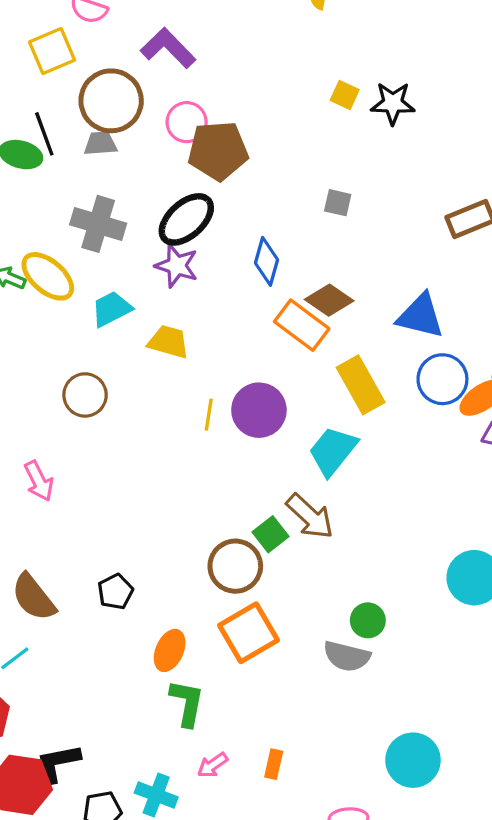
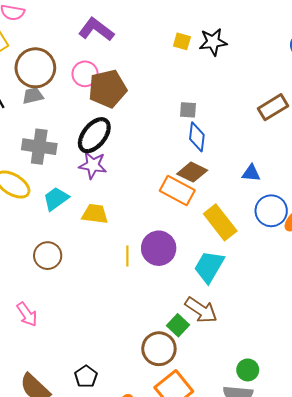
purple L-shape: (168, 48) -> (96, 30), moved
blue diamond: (267, 261) -> (197, 137), moved
blue triangle: (420, 316) -> (251, 173), size x0.6

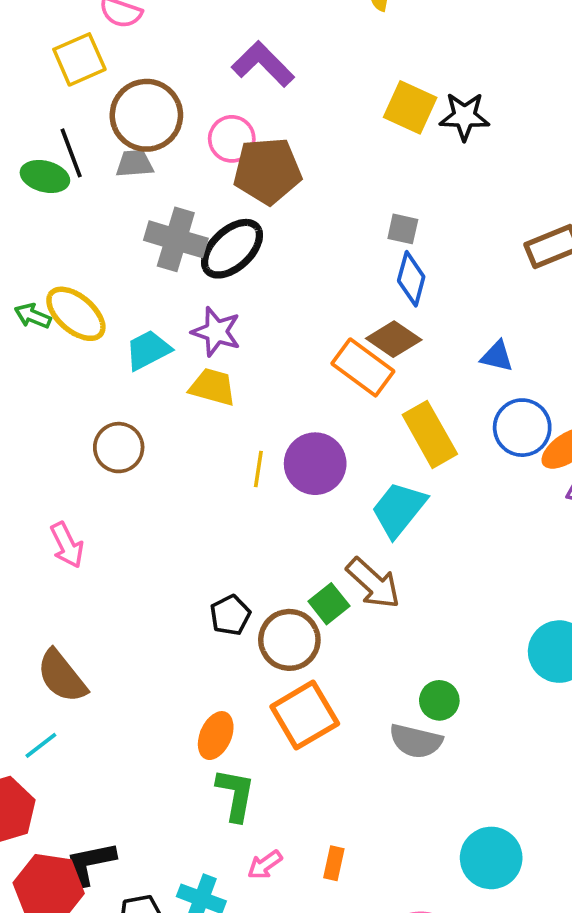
yellow square: (182, 41) -> (410, 107), size x1.6
gray cross: (39, 147) -> (176, 239), moved
purple star: (93, 165) -> (216, 332), moved
black pentagon: (86, 376) -> (230, 615), moved

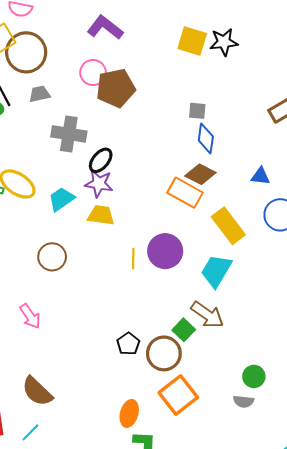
brown circle: (146, 115) -> (26, 52), moved
black ellipse: (232, 249) -> (101, 160), moved, size x0.7
gray semicircle: (416, 741) -> (244, 401), size x0.7

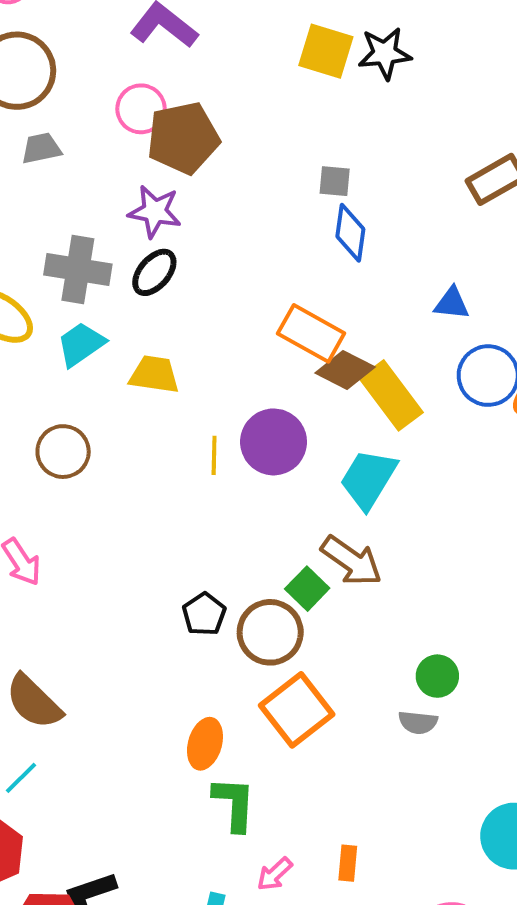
gray cross: (69, 134) -> (78, 269), moved
brown diamond: (200, 174) -> (345, 370), moved
purple star: (99, 184) -> (155, 212), moved

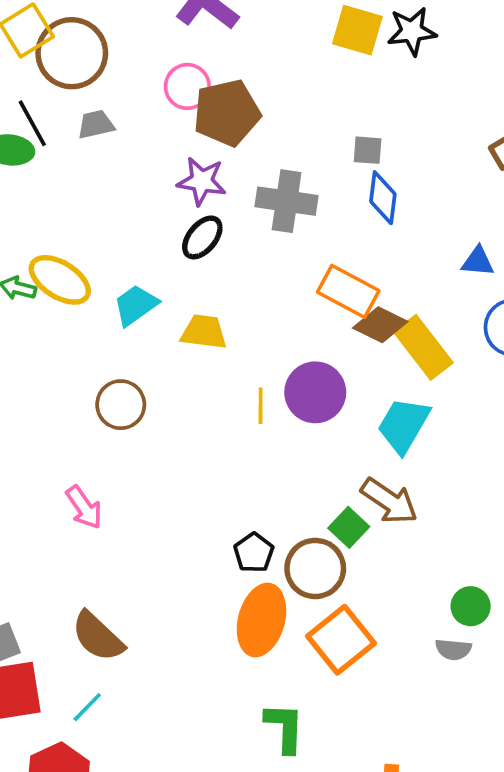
gray cross: (78, 269) -> (287, 201), moved
orange ellipse: (205, 744) -> (261, 620), moved, size x1.5

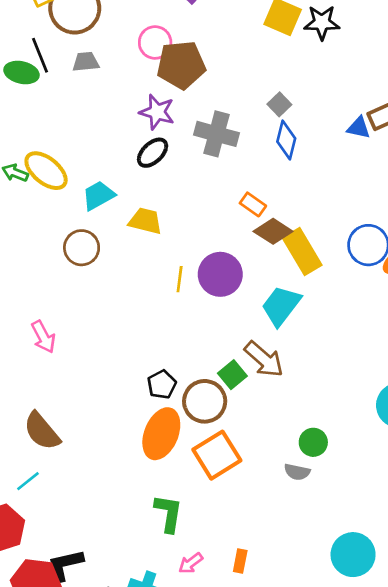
gray square: (368, 150) -> (279, 104), turned 35
blue triangle: (478, 261) -> (359, 128), moved
orange rectangle: (348, 291) -> (253, 204), size x0.6
brown circle: (121, 405) -> (82, 248), moved

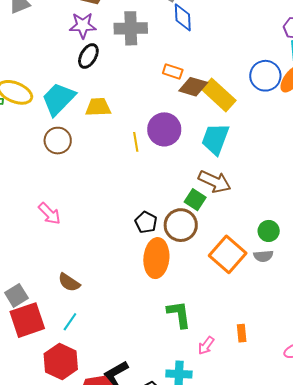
cyan trapezoid: (98, 195) -> (58, 99), size x1.4
brown semicircle: (42, 431) -> (69, 282), size x0.7
orange square: (217, 455) -> (228, 254), moved

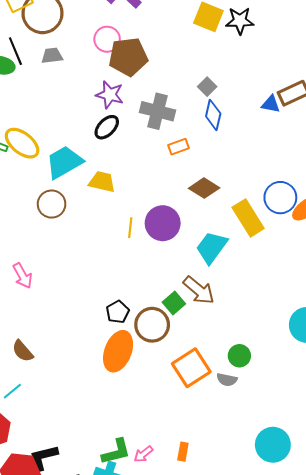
orange rectangle: (173, 72) -> (179, 147), moved, turned -54
yellow rectangle: (219, 95) -> (248, 218), moved
green L-shape: (179, 314) -> (116, 452), moved, turned 68

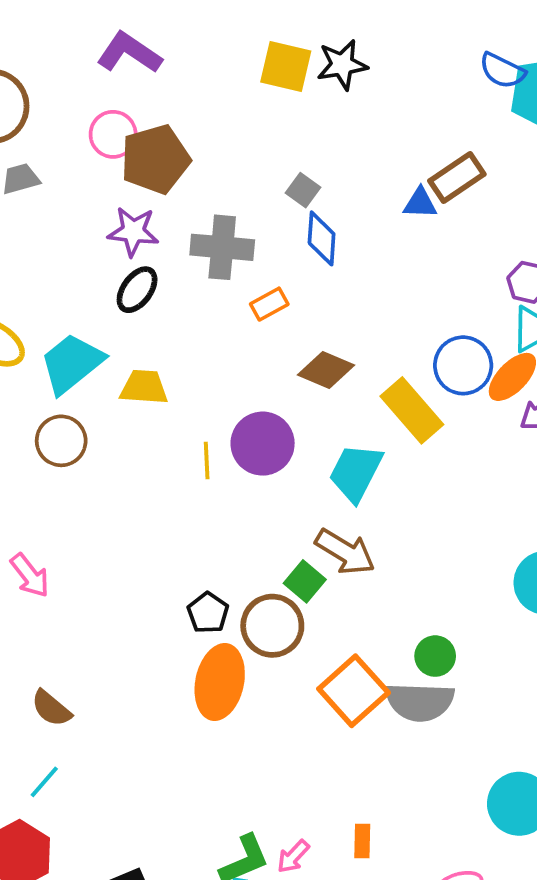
gray semicircle: (227, 380) -> (420, 702), size x1.8

